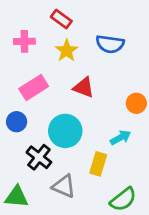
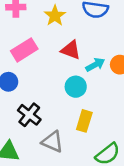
cyan circle: (65, 131) -> (76, 87), moved, size x0.7
cyan arrow: (121, 138) -> (95, 65), moved

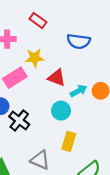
yellow star: (55, 16) -> (35, 58), moved, turned 30
black cross: (29, 115) -> (19, 120), moved

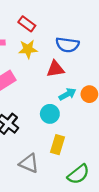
yellow star: (35, 58) -> (28, 49), moved
red triangle: (57, 78) -> (55, 69), moved, turned -30

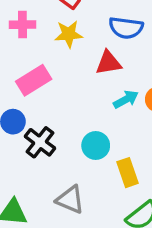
cyan circle: (50, 114) -> (96, 146), moved
yellow rectangle: (58, 145) -> (128, 173), moved, turned -36

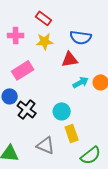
yellow rectangle: (128, 173) -> (72, 133), moved

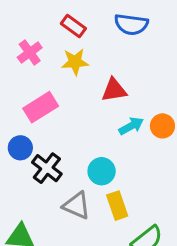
pink cross: (16, 35) -> (30, 52), turned -35
blue semicircle: (81, 37) -> (131, 24), moved
gray triangle: (46, 145) -> (77, 206), moved

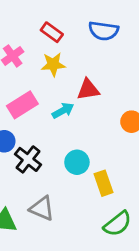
cyan arrow: (131, 126) -> (63, 110), moved
gray triangle: (77, 206) -> (42, 208), moved
yellow rectangle: (117, 206) -> (104, 183), moved

